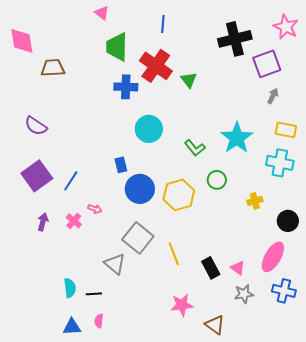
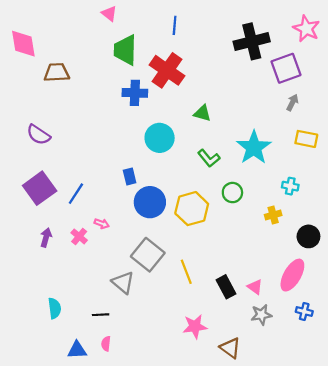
green triangle: (189, 80) -> (202, 113), moved, turned -36
cyan cross: (280, 163) -> (290, 186), moved, size x0.6
cyan semicircle: (70, 288) -> (55, 308), moved
blue cross: (284, 291) -> (304, 311), size x0.7

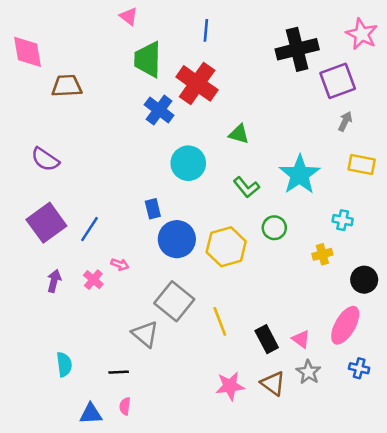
blue cross: (135, 93) -> (159, 110), turned 35
gray star: (261, 315) -> (308, 372), turned -30
brown triangle: (230, 348) -> (273, 383), moved

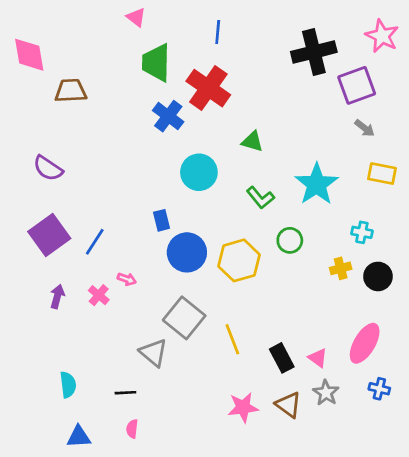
gray arrow: (345, 121) -> (365, 128), turned 102
black circle: (364, 280) -> (378, 276), moved
blue triangle: (91, 414) -> (79, 437), moved

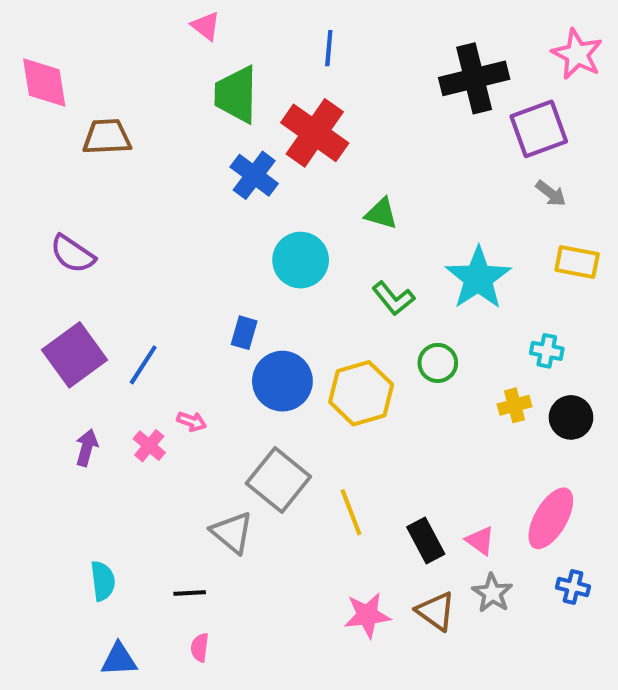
blue rectangle: (162, 220) -> (244, 333), turned 30

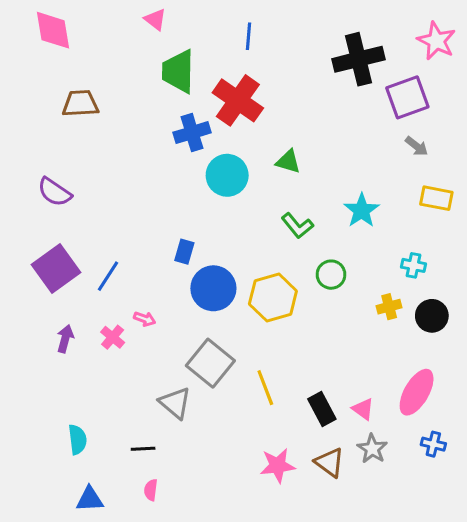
pink diamond: (44, 82) -> (53, 30), moved
blue cross: (254, 175) -> (192, 133), turned 36
cyan circle: (301, 260) -> (227, 175), moved
cyan star: (478, 278) -> (362, 210), size x0.7

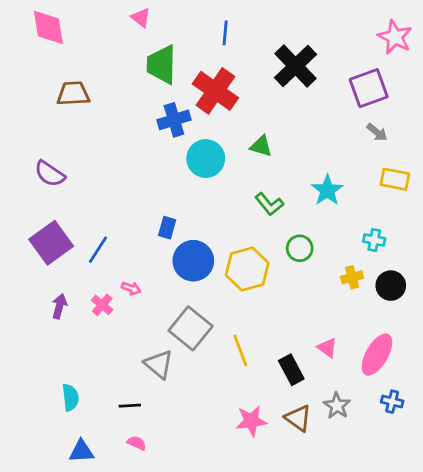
black cross: (358, 59) -> (295, 66), moved, turned -30
pink triangle: (363, 409) -> (327, 348), moved
pink semicircle: (151, 490) -> (137, 443), turned 108

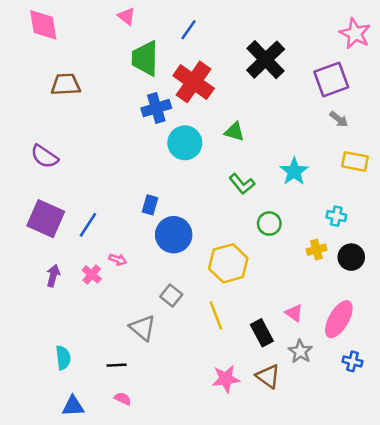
blue line: (225, 33) -> (189, 30), moved, turned 30
purple square: (51, 243) -> (46, 219), turned -30
yellow hexagon: (247, 269) -> (228, 263), moved
gray square: (191, 328) -> (171, 296), size x0.6
gray star: (337, 406) -> (300, 351), moved

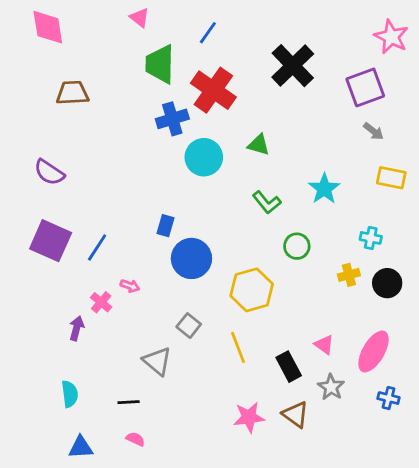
purple arrow: (53, 276) -> (77, 328), moved

